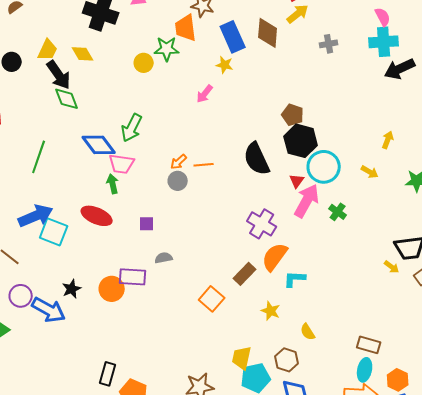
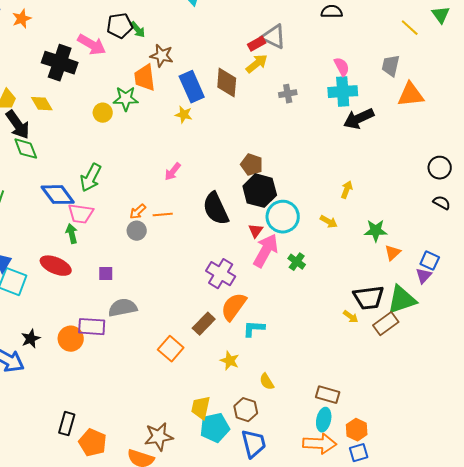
pink arrow: (205, 94) -> (173, 172), moved
gray semicircle: (164, 258) -> (123, 308), size x1.6

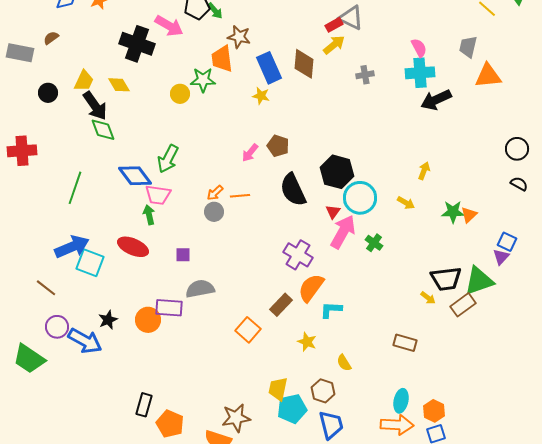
brown pentagon: (252, 165) -> (278, 146), moved
orange triangle: (393, 253) -> (469, 215), moved
brown rectangle: (328, 395) -> (405, 343), moved

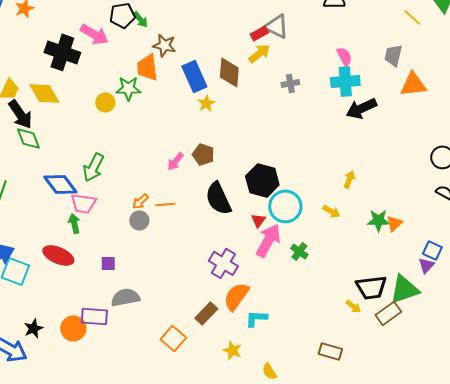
yellow diamond: (119, 85) -> (44, 93), size x1.4
yellow star: (261, 96) -> (206, 103), moved, turned 30

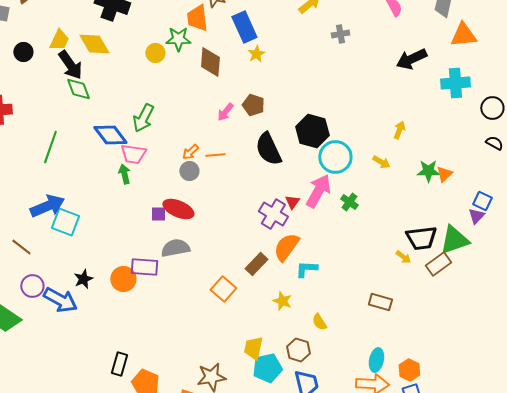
brown diamond: (229, 72) -> (210, 62), moved
cyan cross: (345, 81) -> (455, 83), moved
red triangle: (258, 220) -> (292, 202), moved
red ellipse: (58, 255) -> (178, 209), moved

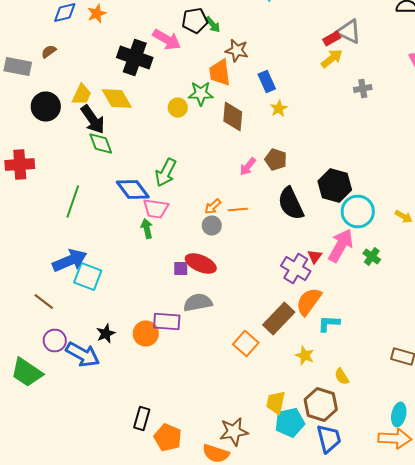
blue rectangle: (244, 27) -> (267, 82), size x0.7
black circle: (23, 52) -> (46, 106), size x1.5
brown rectangle: (256, 264) -> (279, 318), size x1.4
brown hexagon: (298, 350) -> (321, 404), size x1.4

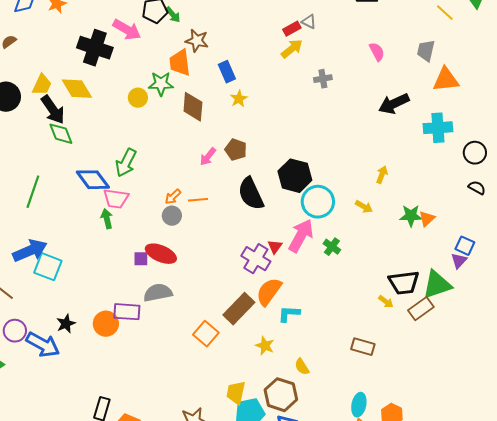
gray triangle: (349, 32) -> (309, 22), size x0.6

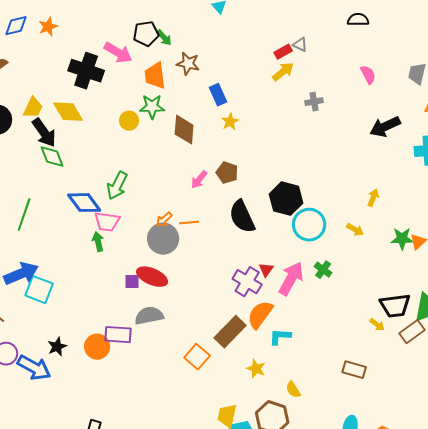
orange trapezoid: (180, 63) -> (155, 76), moved
gray circle: (172, 216) -> (163, 239), size x1.6
pink arrow: (301, 236) -> (291, 279), moved

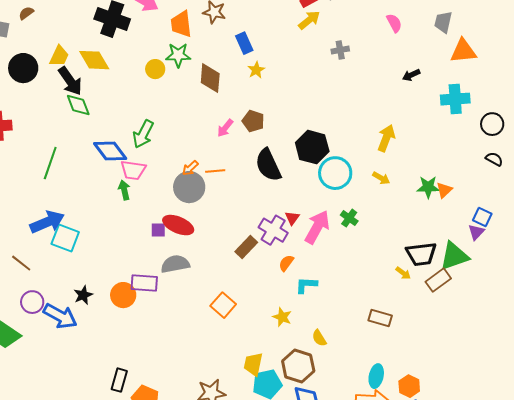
black arrow: (385, 127) -> (411, 75), size x0.6
yellow arrow: (373, 198) -> (386, 138), moved, size x1.5
orange semicircle: (260, 315) -> (286, 263), size x0.6
brown rectangle: (230, 332) -> (246, 247), moved, size x0.7

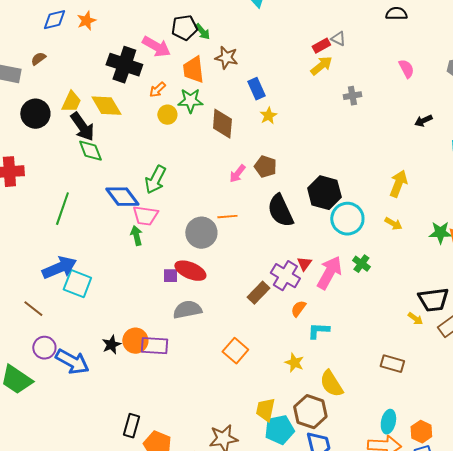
orange arrow: (190, 168) -> (157, 90), moved
purple rectangle: (144, 283) -> (154, 346), moved
black star: (83, 295) -> (111, 345), moved
yellow semicircle: (319, 338) -> (331, 384), size x1.6

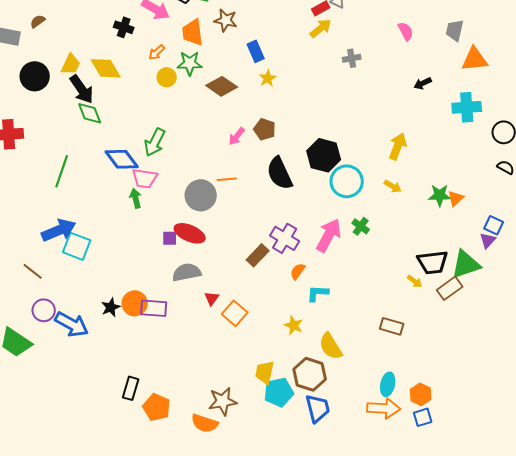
black cross: (124, 65) -> (124, 27), size x0.6
brown diamond: (222, 124) -> (222, 86), turned -60
red triangle: (304, 264) -> (212, 298), moved

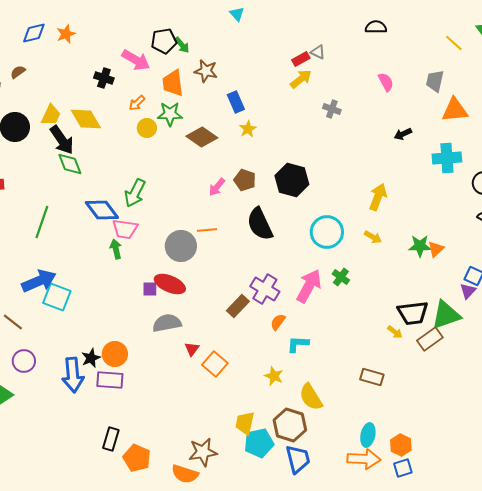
gray cross: (352, 58) -> (332, 109), turned 30
black hexagon: (324, 155) -> (292, 180), moved
purple rectangle: (154, 308) -> (110, 380), moved
blue arrow: (72, 324) -> (73, 375), moved, turned 56

